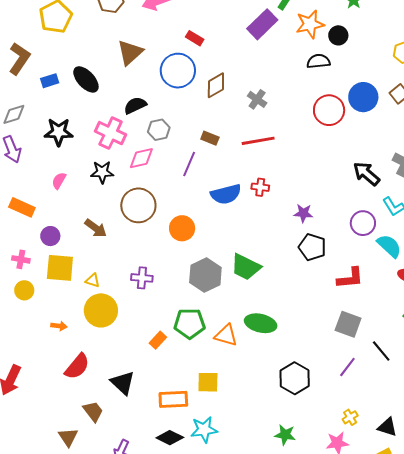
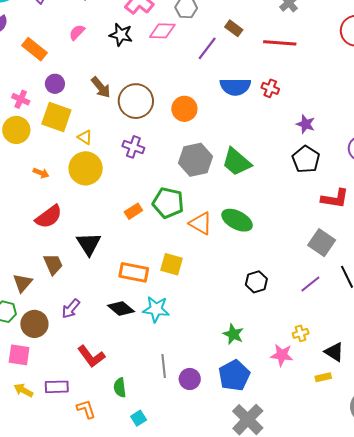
brown circle: (138, 205) -> (136, 101), moved
yellow circle: (24, 290) -> (16, 130), size x1.4
black hexagon: (295, 378) -> (256, 282), size x0.7

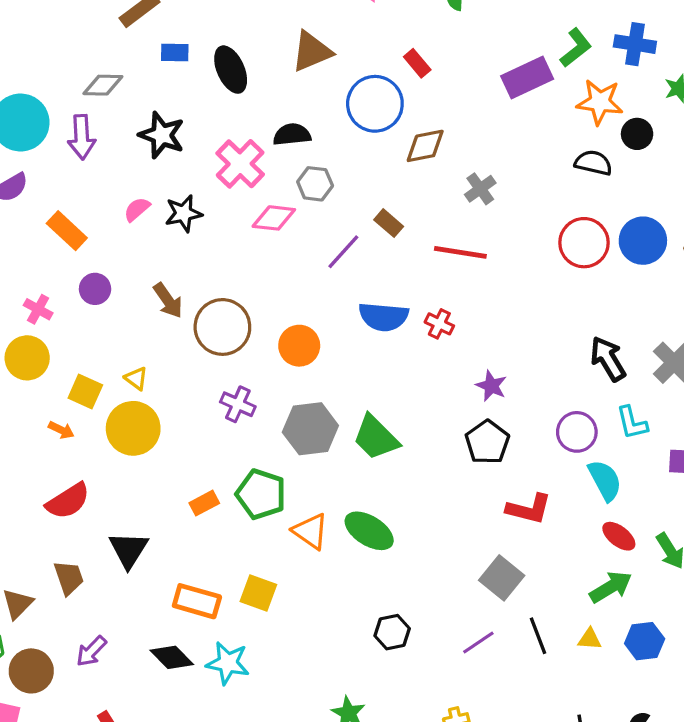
black star: (121, 35) -> (183, 213), moved, turned -30
yellow square: (56, 117) -> (85, 391), moved, size x0.7
purple cross: (133, 147) -> (238, 404), moved

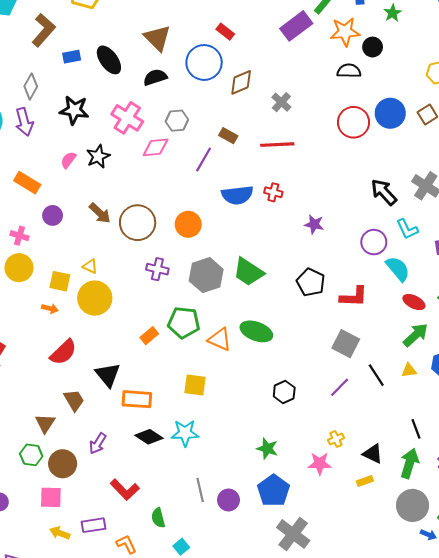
brown triangle: (312, 51) -> (157, 38), turned -40
gray diamond: (103, 85) -> (31, 86), turned -50
black semicircle: (292, 135) -> (155, 77), moved
black pentagon: (487, 442) -> (311, 282), moved
orange rectangle: (197, 601) -> (137, 399), moved

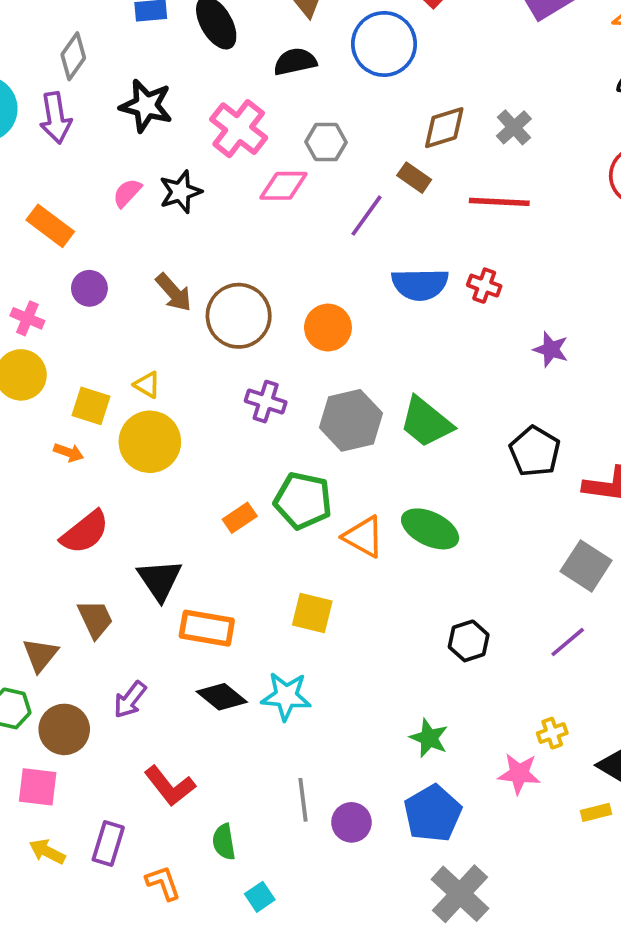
brown diamond: (241, 82) -> (444, 128), moved
purple rectangle: (93, 525) -> (108, 844), turned -70

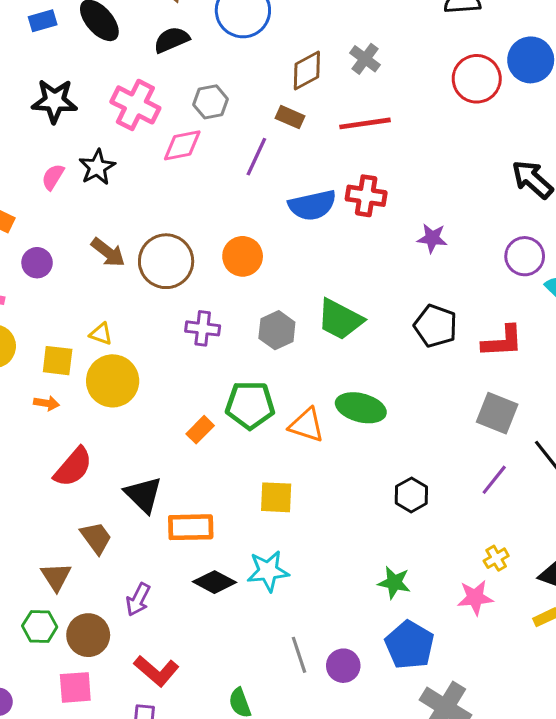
red cross: (484, 286) -> (366, 196), size x1.4
gray hexagon: (351, 420) -> (277, 330), size x0.7
red L-shape: (170, 786) -> (156, 671), moved

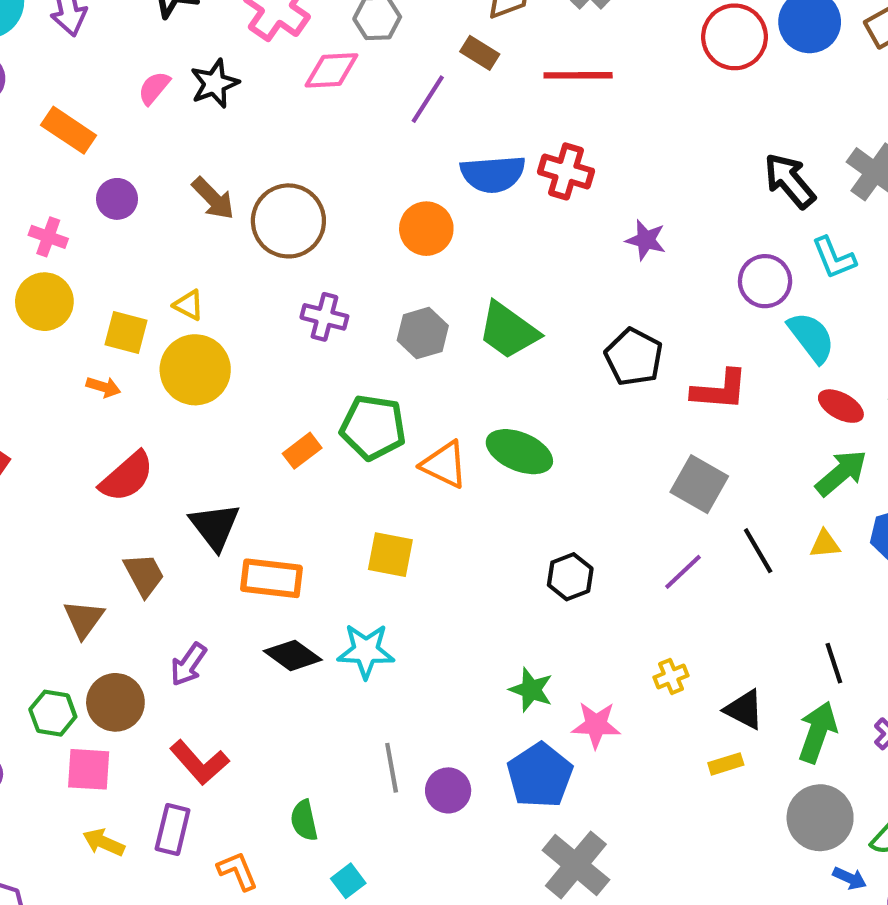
orange circle: (243, 256) -> (426, 229), moved
pink star: (475, 598) -> (596, 725), moved
green hexagon: (40, 626) -> (53, 713), moved

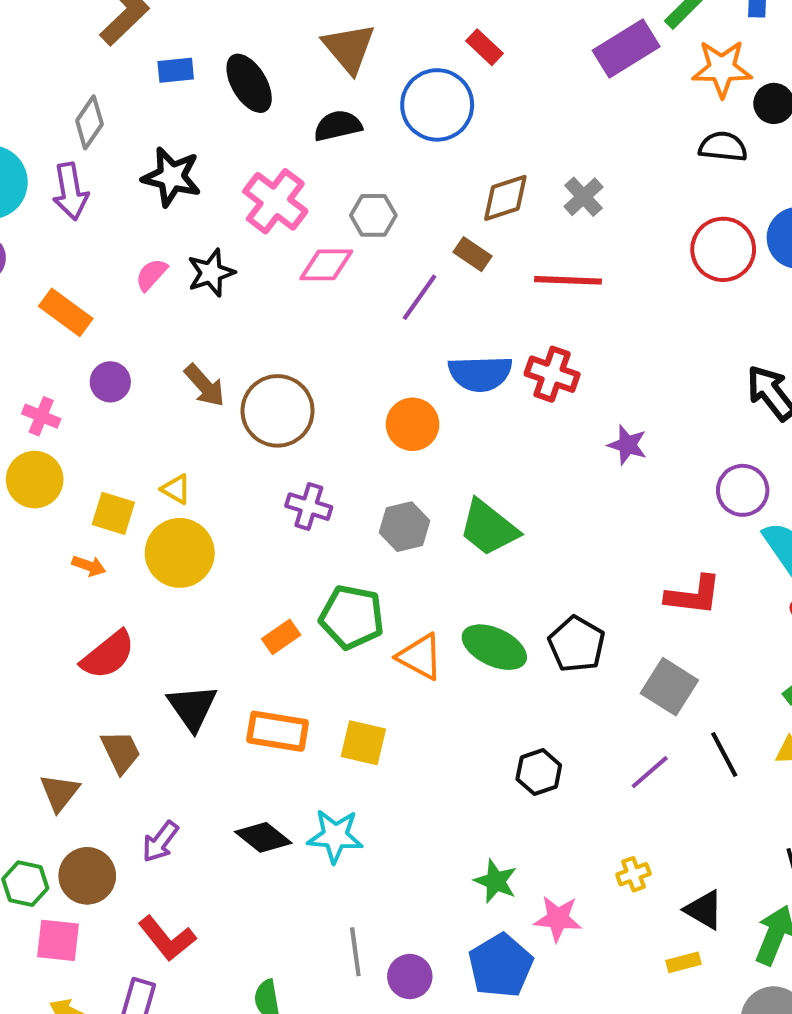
black pentagon: (634, 357) -> (577, 644), moved
orange rectangle: (271, 578) -> (278, 731), moved

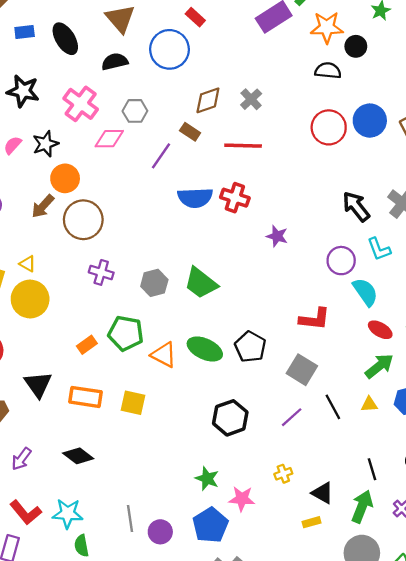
brown arrow: (205, 385) -> (43, 206), turned 85
orange circle: (413, 424) -> (65, 178), moved
black hexagon: (539, 772) -> (230, 418), size x1.4
cyan star: (335, 836) -> (68, 513), moved

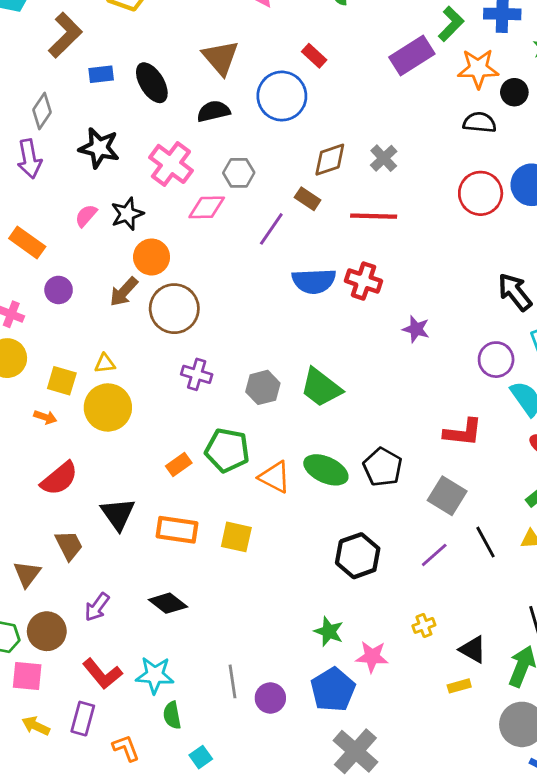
yellow triangle: (28, 264) -> (105, 363), turned -36

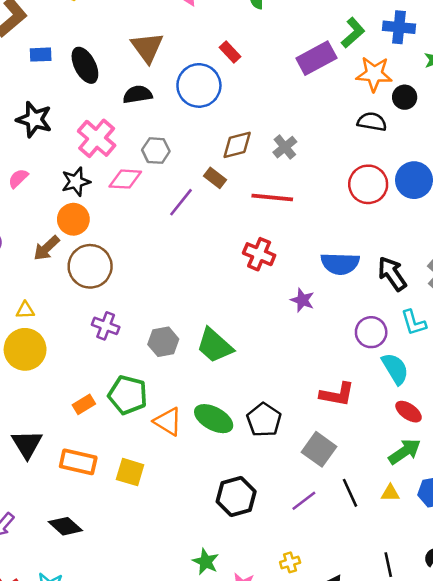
black star: (127, 214) -> (76, 182), moved
blue semicircle: (314, 281) -> (340, 264), moved

